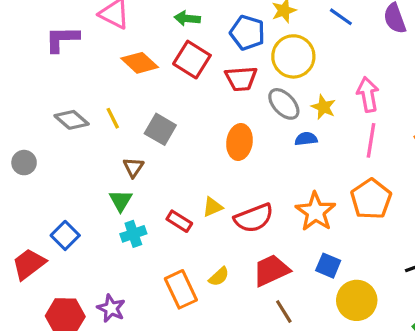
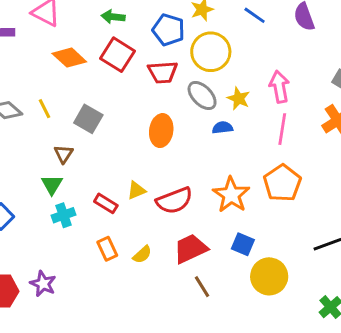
orange rectangle: (181, 289) -> (107, 249), moved, size x0.7

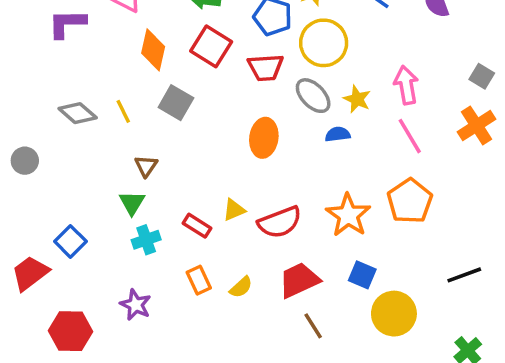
orange diamond: (69, 58) -> (153, 50), turned 60
gray square: (88, 119) -> (176, 103), moved
pink line: (282, 129) -> (410, 136), turned -40
purple star: (43, 284) -> (136, 305), moved

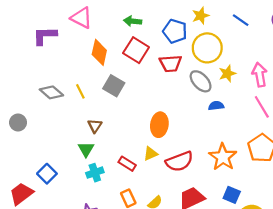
yellow star: (357, 99) -> (227, 74), moved, turned 30
orange ellipse: (264, 138) -> (159, 125), moved

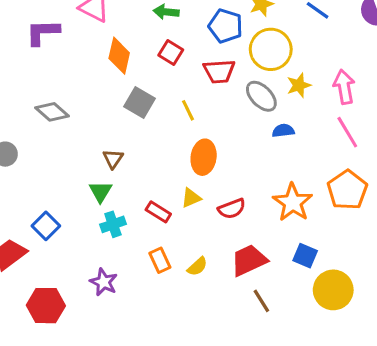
red square: (136, 50) -> (171, 53), size x0.7
yellow line: (80, 91) -> (188, 110), moved
red semicircle: (179, 161) -> (232, 209), size x0.7

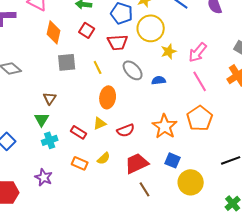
pink arrow: (344, 87) -> (198, 52), turned -130
gray ellipse: (261, 96) -> (133, 70), moved
gray square: (140, 102) -> (67, 62), turned -36
orange rectangle: (160, 260) -> (80, 163), turned -42
yellow semicircle: (197, 267) -> (104, 158), moved

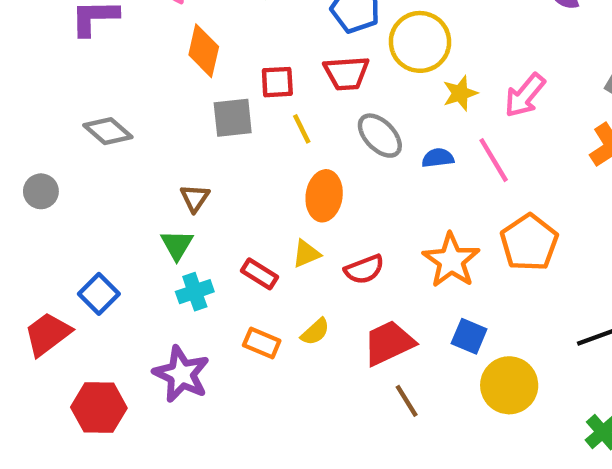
red square: (87, 30) -> (277, 82), moved, turned -35
pink line: (200, 81) -> (494, 160), moved
purple star: (44, 177) -> (181, 374), size x1.4

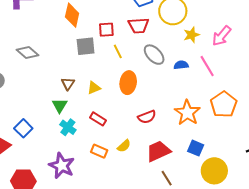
yellow triangle: (306, 254) -> (94, 88), moved
cyan cross: (195, 292) -> (68, 127), turned -35

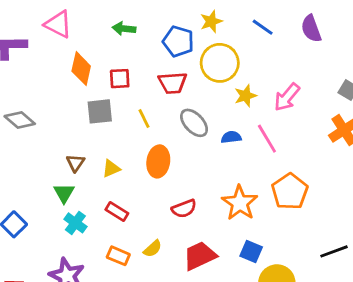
red square: (106, 30) -> (120, 79), moved

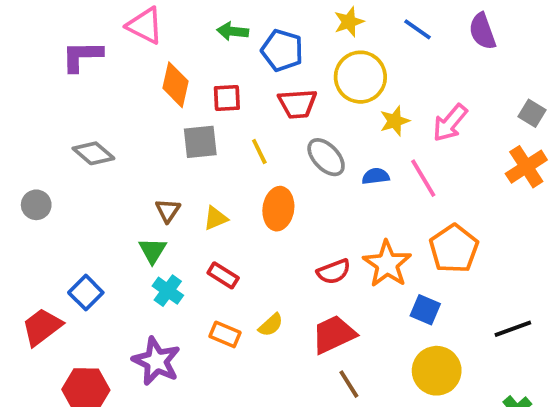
blue pentagon: (178, 41) -> (282, 50), moved
red semicircle: (184, 209) -> (334, 272), moved
blue square: (251, 251) -> (425, 310), moved

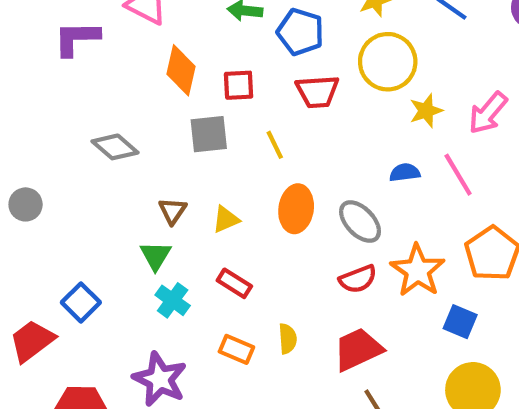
gray diamond: (93, 153) -> (115, 147), moved
gray ellipse: (326, 157) -> (360, 222), moved
yellow semicircle: (271, 325) -> (288, 339), turned -52

